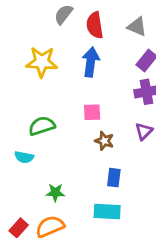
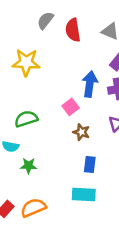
blue arrow: (91, 62) -> (90, 84), moved
pink square: (92, 112) -> (71, 107), turned -35
green star: (55, 193) -> (29, 166), moved

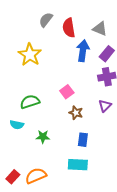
yellow star: (26, 62) -> (30, 55), turned 30
blue arrow: (90, 84) -> (83, 51), moved
green star: (29, 166) -> (43, 137), moved

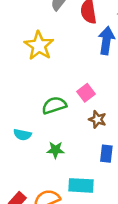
green semicircle: (30, 102) -> (54, 105), moved
cyan rectangle: (78, 165) -> (81, 185), moved

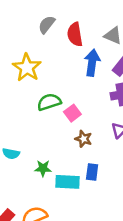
green semicircle: (54, 105) -> (49, 102), moved
cyan rectangle: (81, 185) -> (68, 182), moved

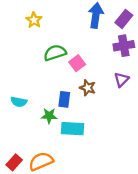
yellow star: (27, 68) -> (34, 20), size x0.6
blue rectangle: (92, 172) -> (64, 99), moved

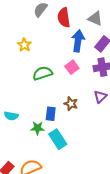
pink square: (77, 63) -> (72, 67), moved
cyan rectangle: (72, 129) -> (58, 139), turned 54

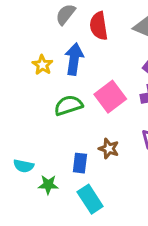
blue arrow: (78, 41) -> (74, 59), moved
pink square: (72, 67) -> (110, 97), size x1.5
green star: (37, 128) -> (48, 185), moved

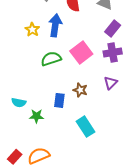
cyan rectangle: (90, 199) -> (85, 127), moved

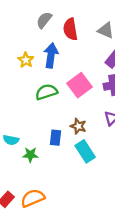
cyan rectangle: (85, 127) -> (85, 151), moved

